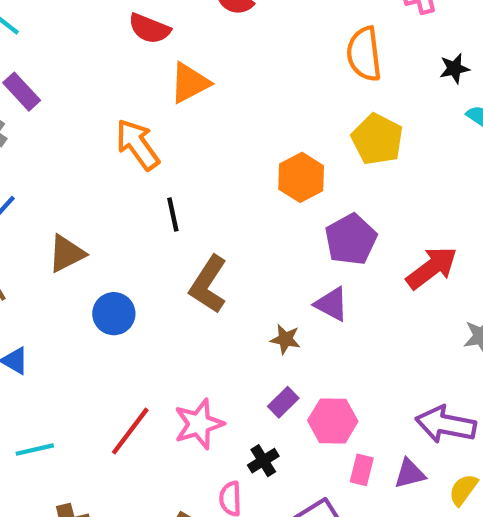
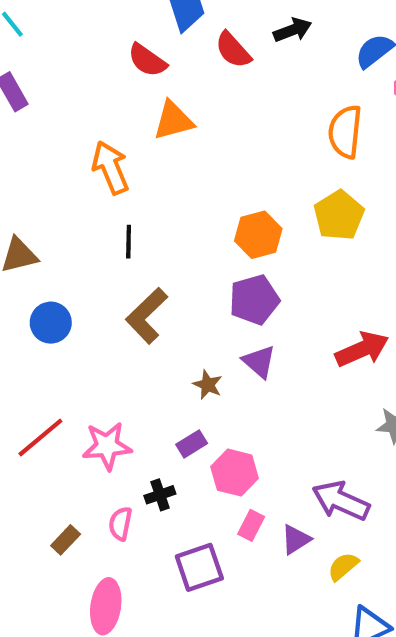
purple pentagon: (351, 239) -> (254, 300), moved
purple triangle: (410, 474) -> (296, 539), turned -32

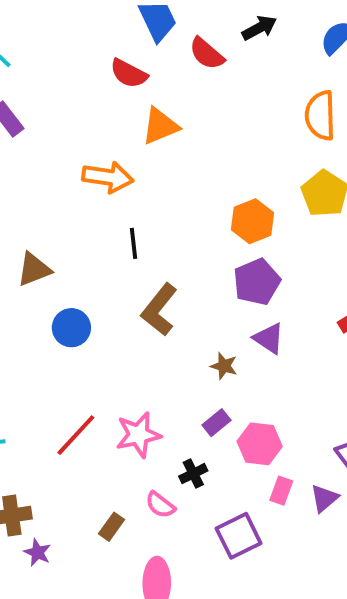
orange arrow: (110, 168) -> (108, 177), turned 129
pink semicircle: (120, 524) -> (160, 505), turned -56

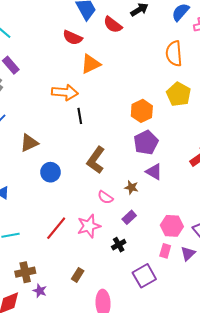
black line: (133, 243) -> (80, 116), moved
pink hexagon: (260, 444) -> (172, 226), moved
pink semicircle: (160, 505) -> (105, 197), moved

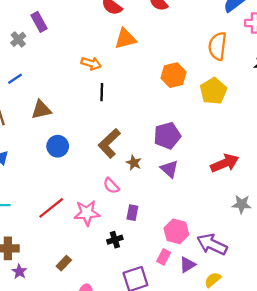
orange arrow: (65, 92) -> (91, 63), size x0.7
orange hexagon: (142, 111) -> (174, 75), moved
brown star: (131, 187) -> (134, 163), moved
purple rectangle: (129, 217) -> (132, 213), turned -48

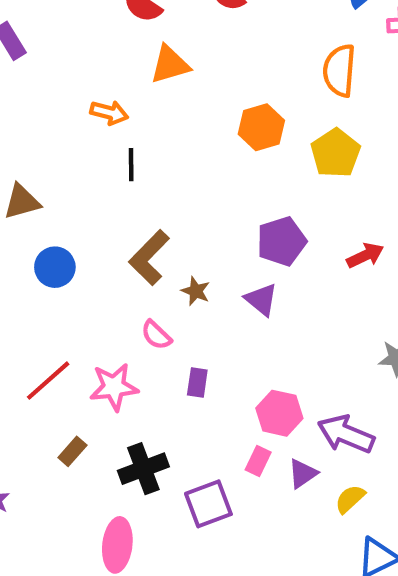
purple pentagon: (167, 136) -> (281, 241), moved
red arrow: (225, 163) -> (365, 256), moved, size x0.7
black cross: (115, 240) -> (143, 469), moved, size x1.6
brown rectangle: (64, 263) -> (72, 451), moved

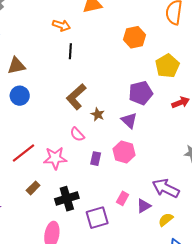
yellow pentagon: (336, 153) -> (167, 66), moved
blue circle: (55, 267) -> (20, 96), moved
pink hexagon: (279, 413) -> (124, 152), moved

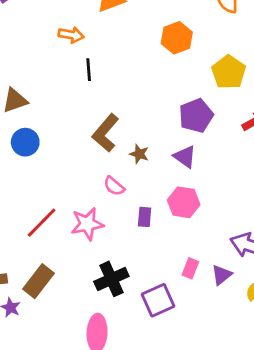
brown rectangle: (33, 188) -> (38, 281), moved, size x1.6

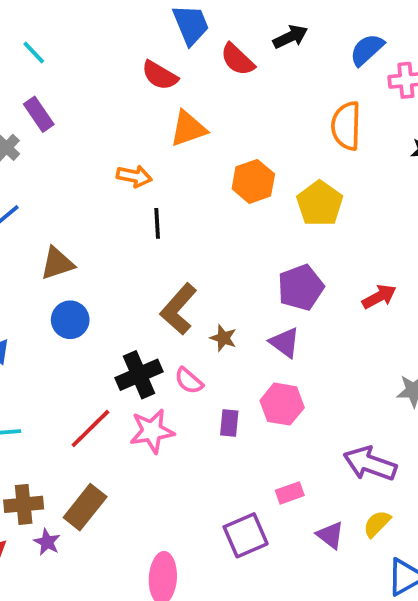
orange hexagon: (177, 38) -> (253, 181), moved
yellow pentagon: (229, 72) -> (320, 204), moved
pink rectangle: (190, 268) -> (290, 493), turned 48
purple triangle: (222, 275) -> (330, 535), moved, turned -45
black cross: (111, 279) -> (139, 375), moved

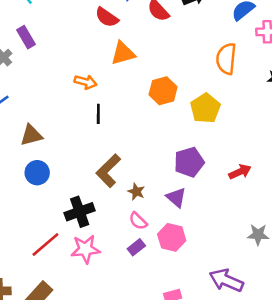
pink semicircle: (189, 381) -> (138, 221), moved
purple rectangle: (229, 423) -> (136, 247), turned 42

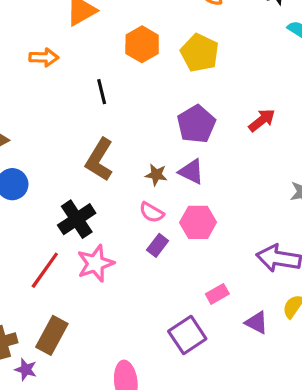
black line: (98, 114) -> (102, 92), moved
brown star: (136, 192) -> (156, 175), moved

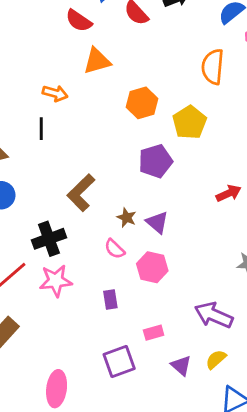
black line: (102, 92) -> (41, 129), moved
purple pentagon: (196, 124) -> (155, 161), moved
purple rectangle: (158, 245) -> (110, 300), moved, turned -60

